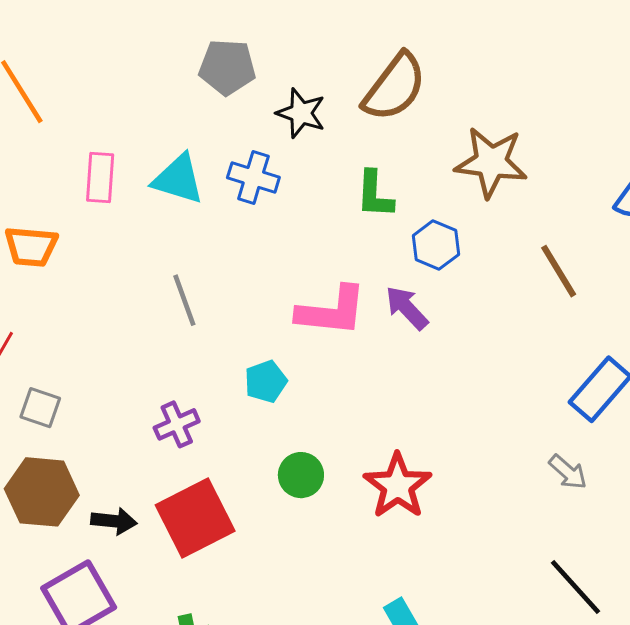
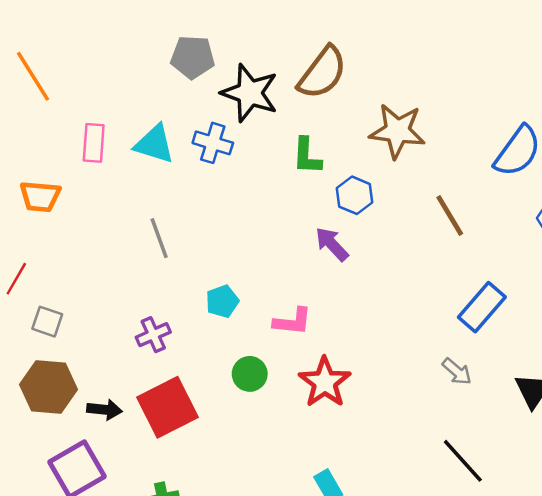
black star: (301, 113) -> (250, 93), size x1.5
pink L-shape: (332, 311) -> (293, 322), moved, size x0.7

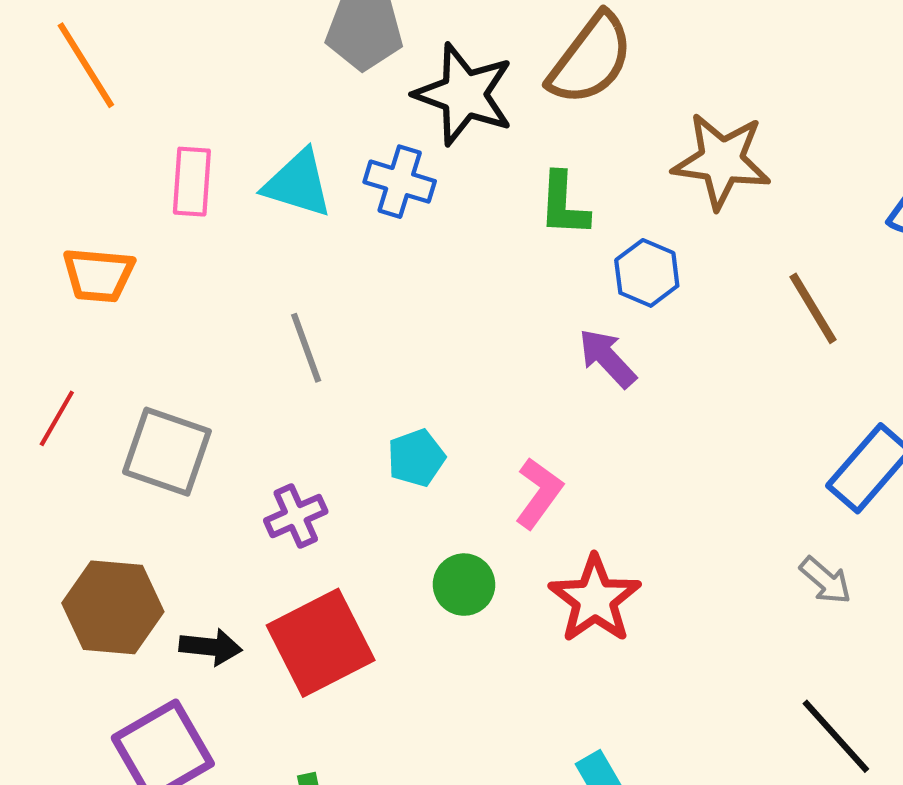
gray square: (47, 322) -> (167, 452), moved, size x1.6
pink L-shape: (293, 322) -> (539, 493), turned -60

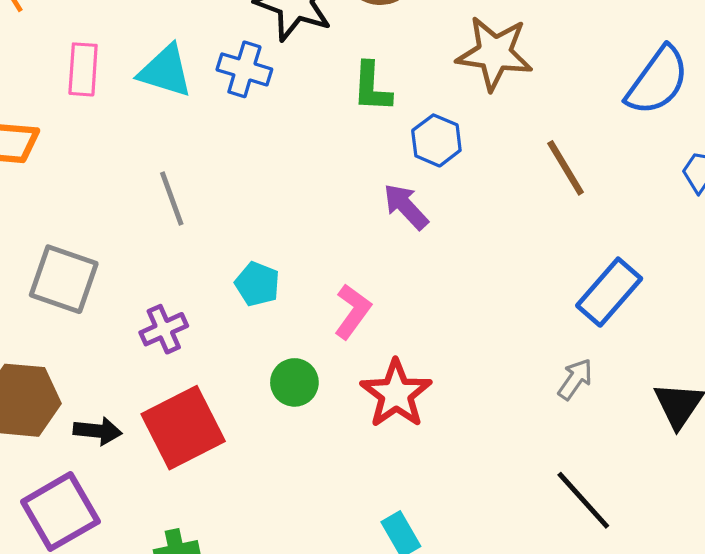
cyan pentagon: (416, 458) -> (257, 284), turned -30
gray arrow: (825, 580) -> (575, 379), turned -96

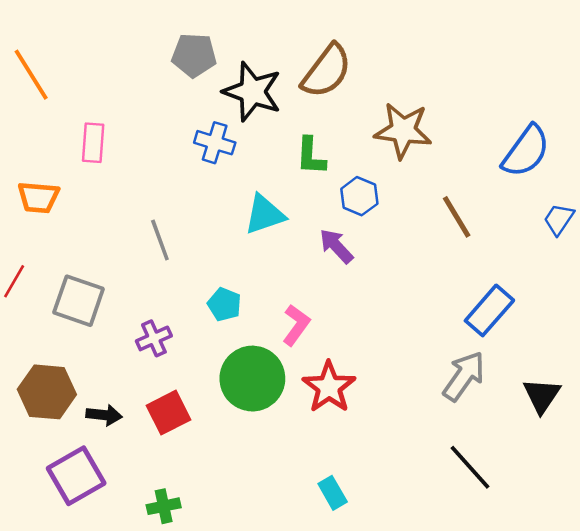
cyan triangle: (165, 71) -> (265, 214), moved, turned -36
gray arrow: (575, 379) -> (464, 376), size x1.6
green circle: (294, 382) -> (252, 379), size x1.8
red square: (183, 428) -> (168, 413), size x0.7

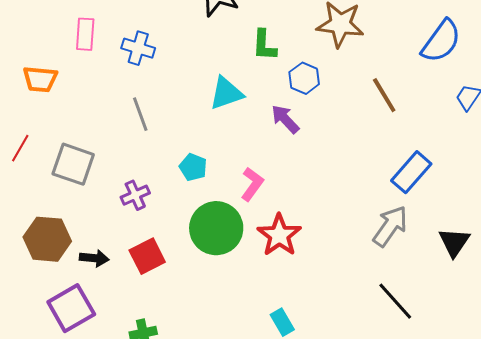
blue cross: (215, 143) -> (138, 48), moved

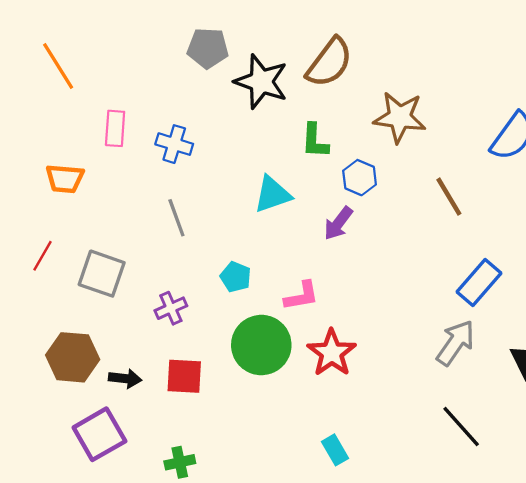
purple arrow: (285, 119) -> (338, 223), turned -100
pink L-shape: (252, 184) -> (301, 296), turned 44
red square: (147, 256) -> (184, 376), turned 30

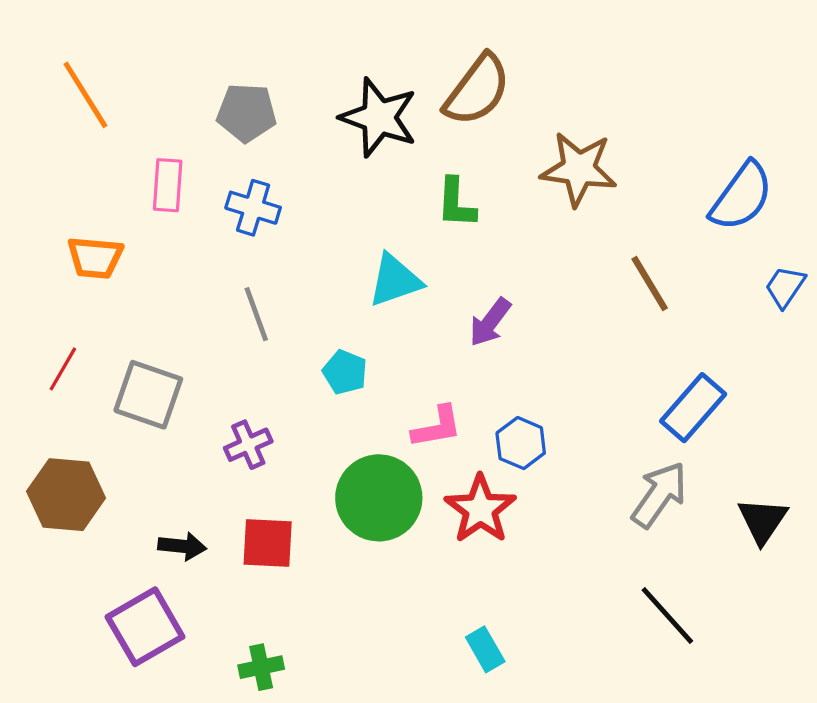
gray pentagon: (208, 48) -> (247, 113), moved
blue hexagon: (360, 178) -> (521, 443), moved
cyan pentagon: (236, 277) -> (345, 372), moved
brown hexagon: (73, 357) -> (66, 495), moved

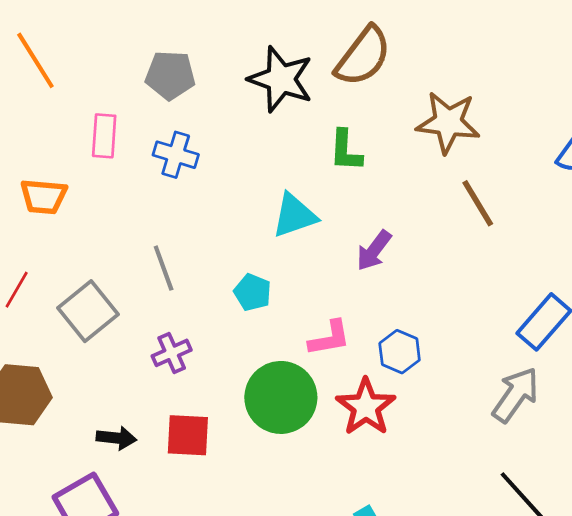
brown line: (650, 283) -> (478, 203), moved
gray line: (256, 314) -> (164, 268), moved
gray square: (148, 395) -> (88, 311), turned 32

